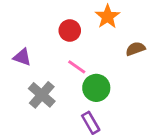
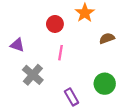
pink line: (77, 67) -> (60, 53), turned 64
green circle: (96, 88) -> (105, 84), moved

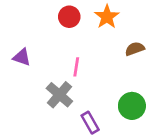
red circle: (55, 24) -> (69, 17), moved
gray cross: (33, 75) -> (59, 95), moved

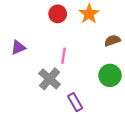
purple triangle: (22, 57) -> (18, 48), turned -42
green circle: (132, 106) -> (110, 75), moved

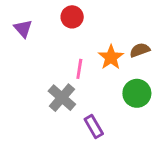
orange star: (89, 14) -> (111, 57), moved
purple triangle: (18, 48) -> (23, 28), moved, turned -49

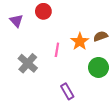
red circle: (72, 17) -> (43, 11), moved
gray cross: (62, 98) -> (28, 63), moved

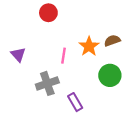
purple triangle: (16, 21) -> (18, 54), moved
gray cross: (28, 63) -> (47, 83), moved, turned 30

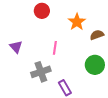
orange star: (89, 46) -> (77, 22), moved

